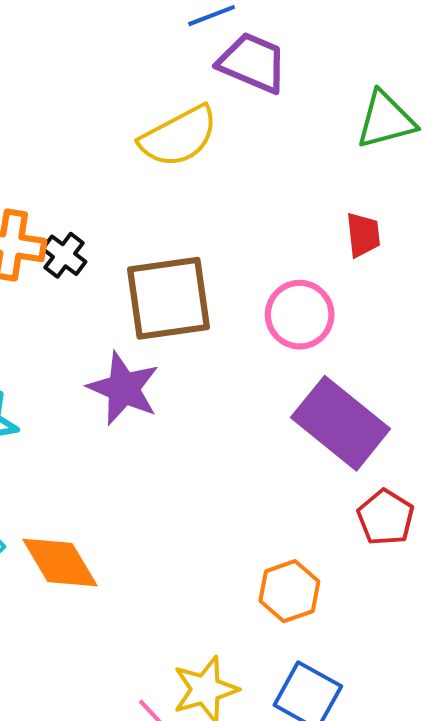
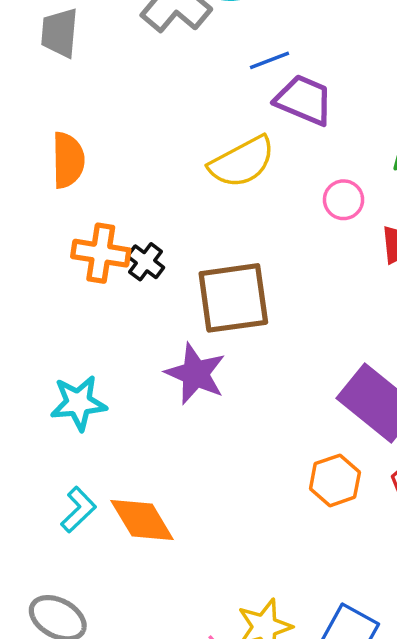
pink circle: (300, 315) -> (344, 200), moved, size x0.7
orange hexagon: (289, 591) -> (335, 480), moved

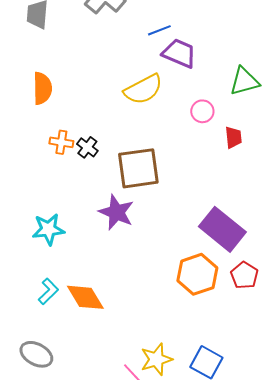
orange cross: (101, 253) -> (61, 142), size x0.7
orange hexagon: (335, 480) -> (197, 274), size x1.4

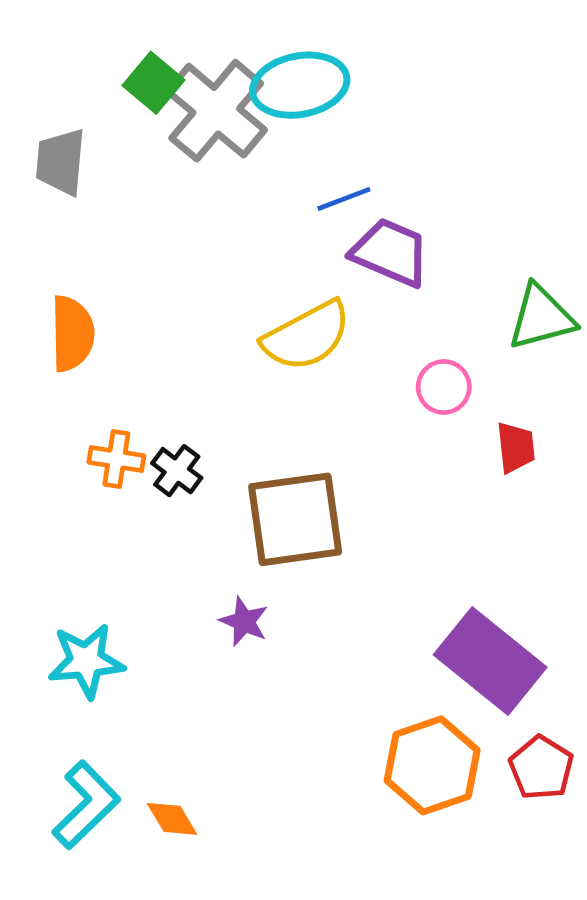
purple star: (116, 212) -> (244, 621), size x0.6
cyan L-shape: (48, 291) -> (86, 805), size x1.4
orange diamond: (85, 297) -> (172, 819), size x0.6

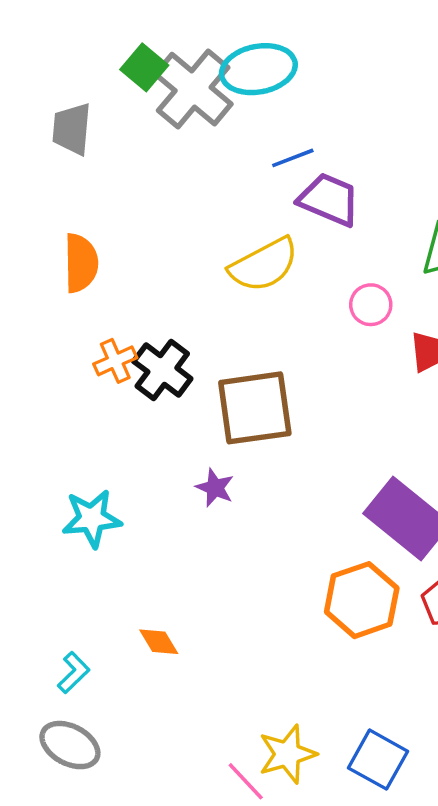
orange cross: (116, 459) -> (115, 361), turned -33
black cross: (177, 471) -> (162, 370), size x1.5
cyan L-shape: (86, 805) -> (74, 673), moved, size x0.6

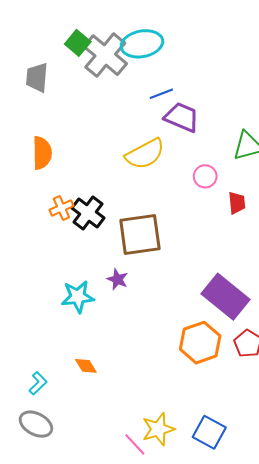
cyan star: (92, 519) -> (78, 297), moved

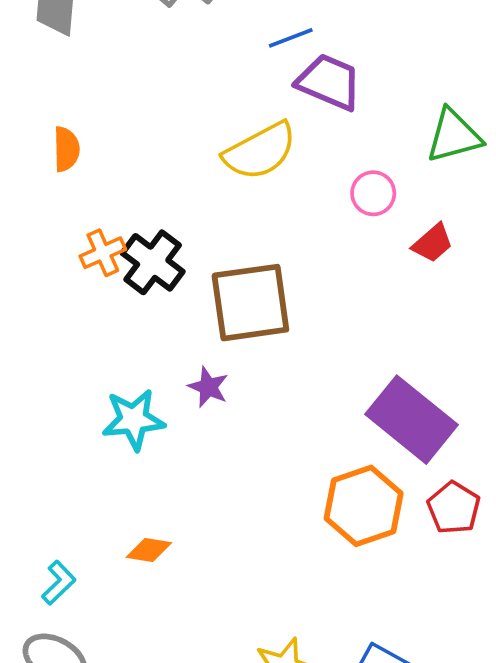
orange semicircle: (42, 153) -> (66, 149), size x0.7
red trapezoid: (237, 203) -> (433, 243), turned 55
orange diamond: (86, 366) -> (149, 550), turned -50

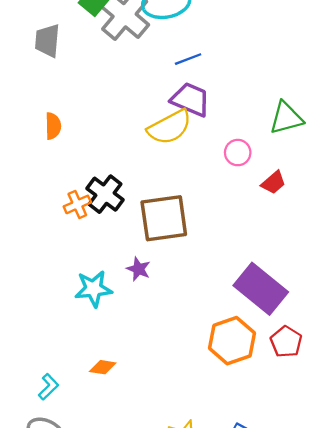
purple trapezoid: (329, 82) -> (190, 99), moved
orange cross: (103, 253) -> (77, 204), moved

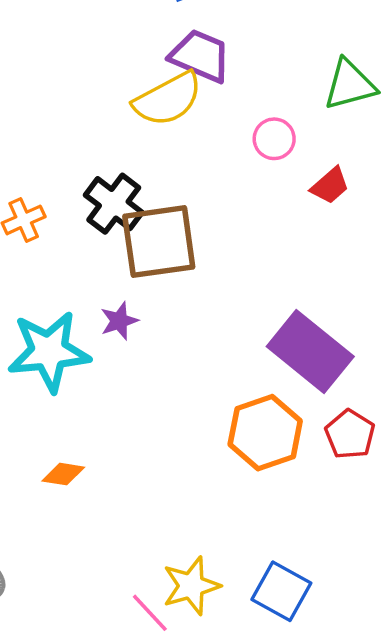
black cross: (105, 194) -> (114, 204), moved
purple star: (138, 269) -> (119, 321), turned 30
cyan star: (93, 289) -> (49, 351), size x1.4

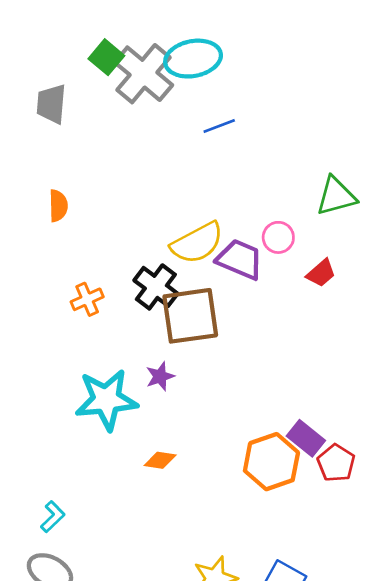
purple trapezoid: (200, 56) -> (240, 259), moved
yellow semicircle: (168, 99) -> (197, 243), moved
purple rectangle: (310, 351) -> (306, 438), moved, size x0.6
orange diamond: (63, 474) -> (160, 460), moved

